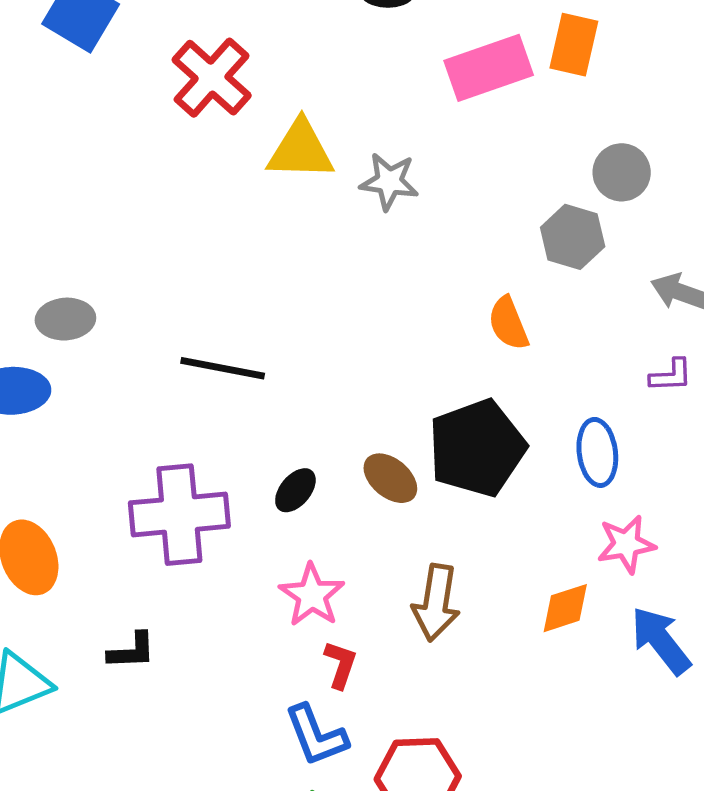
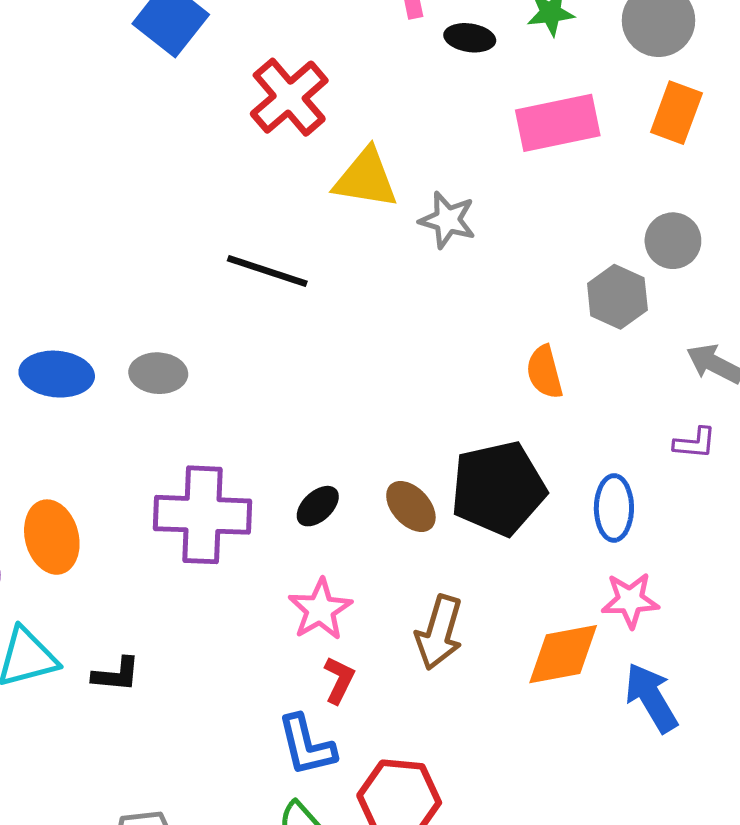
orange rectangle: (574, 45) -> (676, 113), moved
gray ellipse: (65, 319) -> (158, 373), moved
black line: (223, 368) -> (267, 271), moved
orange diamond: (565, 608) -> (563, 654), size x1.4
black L-shape: (132, 651) -> (116, 674), moved

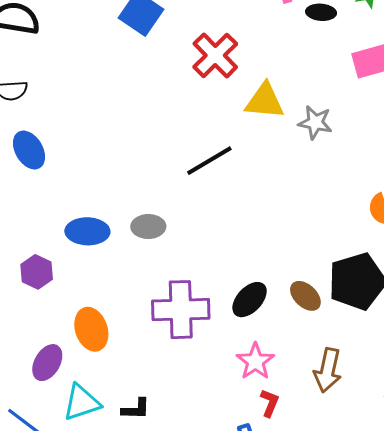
black line: (267, 271) -> (209, 161), turned -45
black ellipse: (318, 506) -> (250, 300), size x1.4

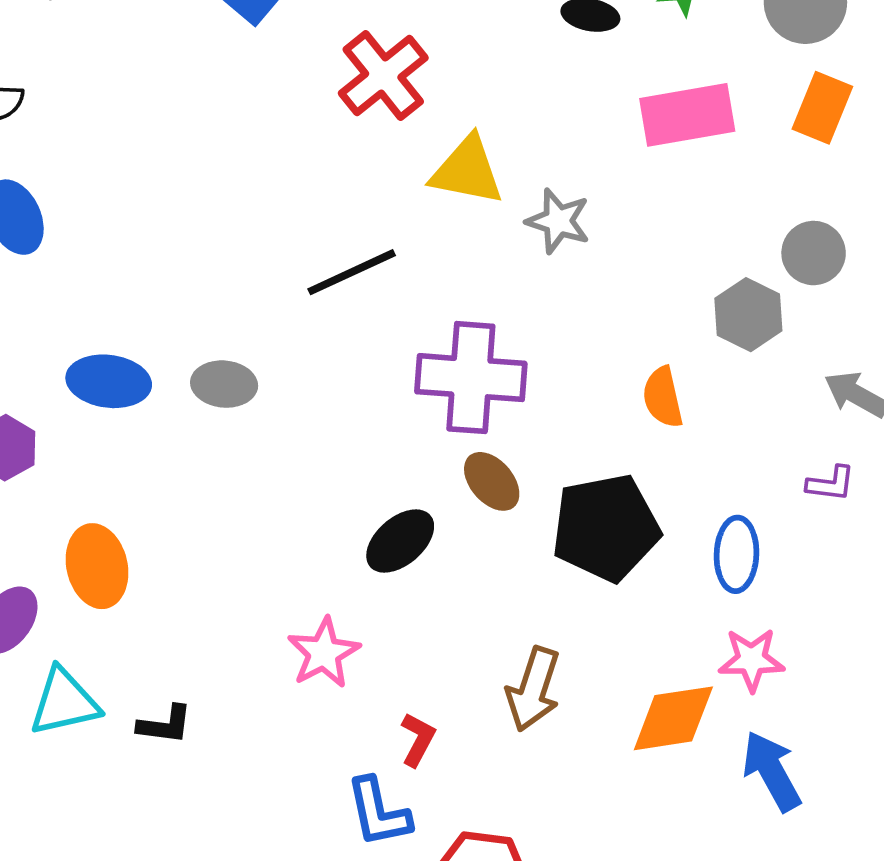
brown ellipse: (305, 296) -> (492, 481), moved
purple cross: (181, 310) -> (471, 378), moved
pink star: (255, 361) -> (324, 653), moved

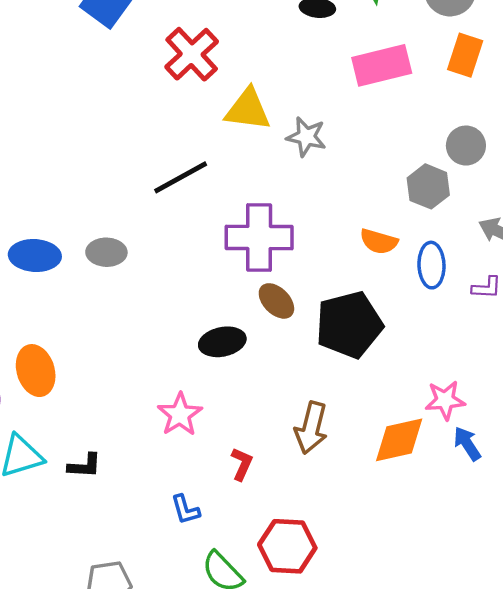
orange semicircle: (663, 397) -> (379, 241), turned -57
black ellipse: (400, 541) -> (222, 342), turned 33
blue ellipse: (736, 554) -> (431, 265), moved
blue arrow: (772, 771) -> (467, 444), moved, size x0.7
blue L-shape: (378, 812) -> (185, 510), moved, size x0.7

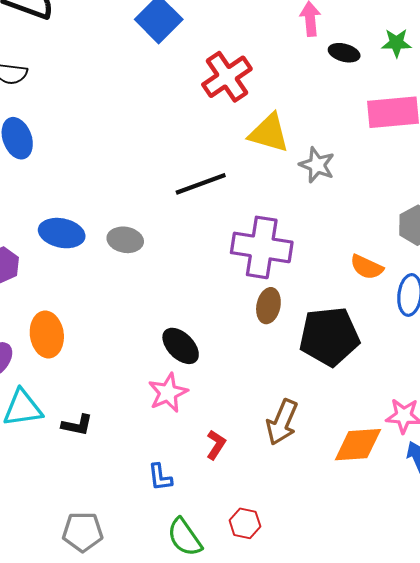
brown ellipse: (276, 301) -> (268, 306), turned 48
black ellipse: (222, 342) -> (181, 346), moved, turned 48
red hexagon: (287, 546) -> (245, 523), size x0.6

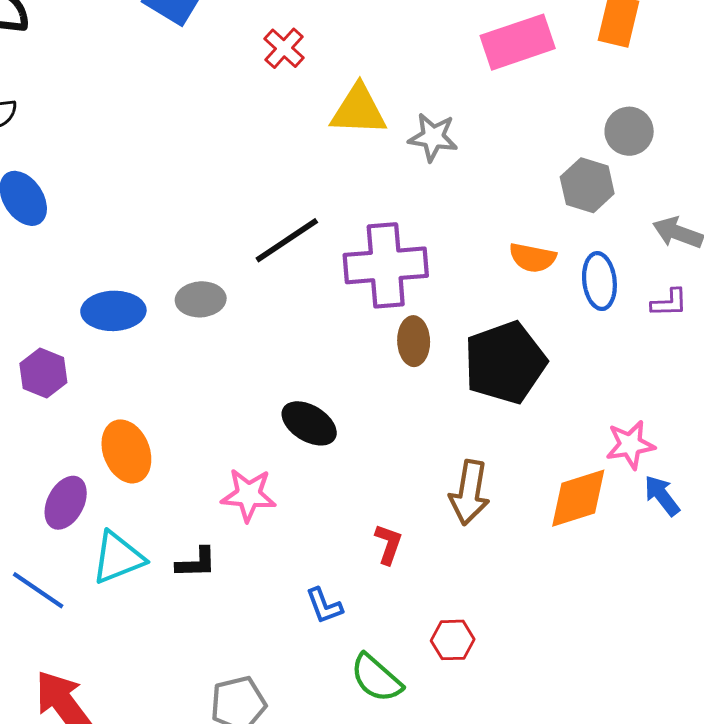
red cross: (227, 77) -> (284, 48), size x0.6
black line: (201, 184) -> (287, 240), moved
pink star: (168, 393) -> (249, 495), moved, turned -30

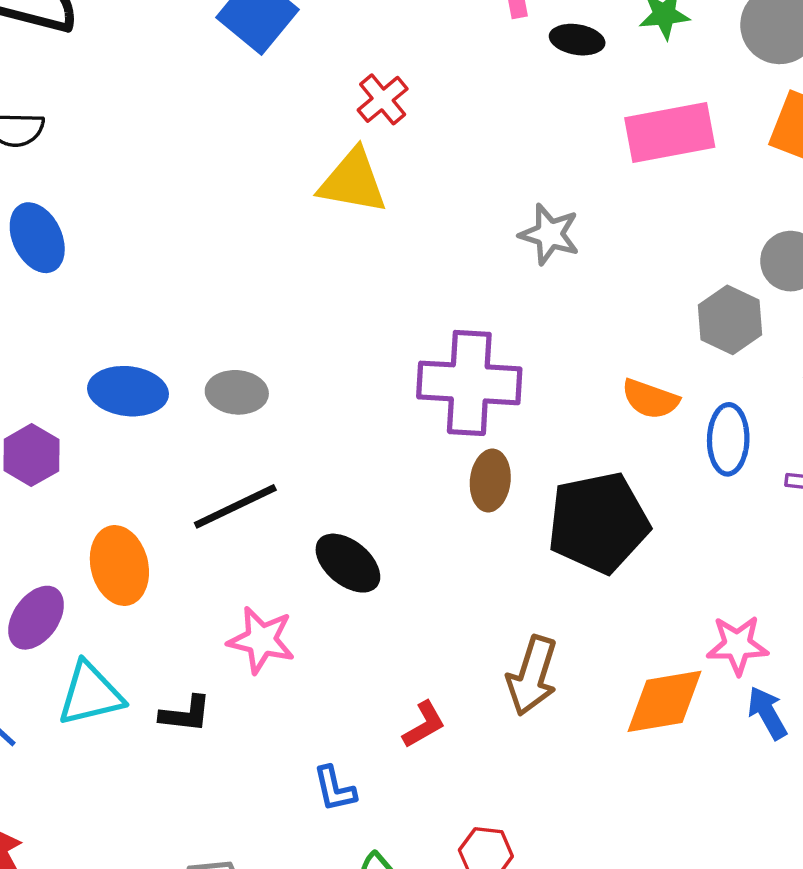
yellow triangle: (359, 110) -> (353, 182), moved
black line: (287, 240) -> (235, 506), moved
red L-shape: (388, 544) -> (424, 725), turned 33

